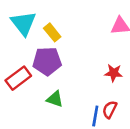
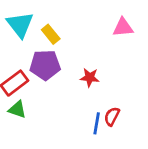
red star: (114, 73) -> (90, 77), moved
green triangle: (55, 99) -> (17, 109), moved

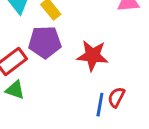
red star: (90, 77) -> (92, 56), size x1.5

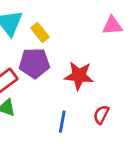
blue line: (100, 105) -> (62, 122), moved

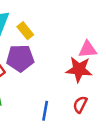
pink triangle: (112, 26) -> (88, 49), moved
red star: (79, 76) -> (79, 69), moved

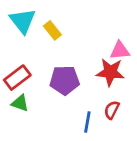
purple pentagon: (20, 58) -> (64, 80), moved
blue line: (45, 111) -> (87, 122), moved

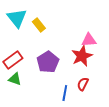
red star: (110, 72) -> (82, 56), turned -30
purple pentagon: (64, 80) -> (48, 62), turned -30

